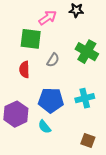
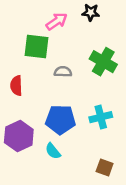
gray semicircle: (53, 60) -> (63, 72), turned -120
red semicircle: (24, 70) -> (16, 86), moved

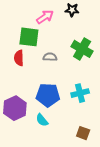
red semicircle: (16, 86) -> (19, 58), moved

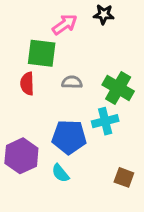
green cross: (82, 49) -> (118, 88), moved
cyan cross: (80, 93) -> (105, 121), moved
brown square: (83, 133) -> (124, 177), moved

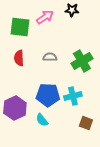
green square: (42, 53) -> (20, 27), moved
green cross: (118, 88) -> (82, 61), turned 30
cyan cross: (105, 121) -> (73, 96), moved

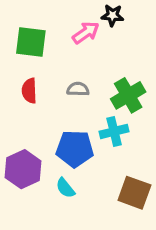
pink arrow: (45, 17) -> (86, 33), moved
cyan cross: (73, 96) -> (114, 131), moved
brown square: (86, 123) -> (134, 193), size x1.5

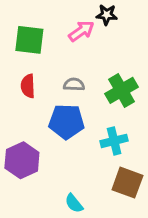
cyan cross: (114, 131) -> (114, 141), moved
blue pentagon: (75, 149) -> (67, 122), moved
cyan semicircle: (65, 188) -> (74, 203), moved

